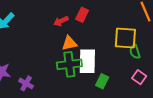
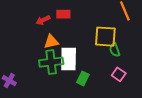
red rectangle: (82, 15) -> (63, 14), turned 64

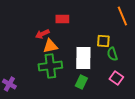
red arrow: (43, 20) -> (42, 34), moved
yellow square: (105, 37) -> (103, 41), size x0.6
white rectangle: (69, 59) -> (83, 58), moved

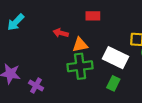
red arrow: (42, 34) -> (61, 33), moved, turned 40
white rectangle: (83, 58) -> (115, 58), turned -65

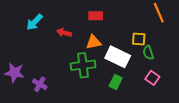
cyan arrow: (16, 22) -> (35, 22), moved
orange triangle: (80, 45) -> (94, 42), moved

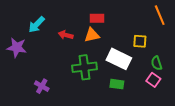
orange triangle: (94, 42) -> (92, 35), moved
green semicircle: (148, 53) -> (157, 63), moved
purple star: (15, 73) -> (17, 48), moved
green rectangle: (116, 82) -> (117, 84), turned 72

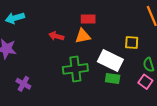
cyan arrow: (37, 25) -> (15, 18), moved, turned 30
green rectangle: (117, 84) -> (113, 79), moved
purple cross: (42, 86) -> (23, 84), moved

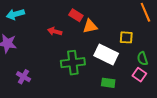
red rectangle: (88, 19) -> (76, 15), moved, turned 32
orange triangle: (83, 36) -> (90, 26), moved
green rectangle: (113, 79) -> (108, 83), moved

